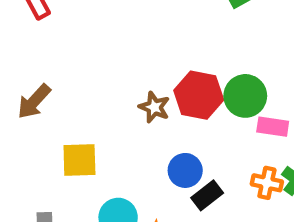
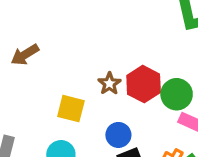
yellow square: (79, 160) -> (71, 109), moved

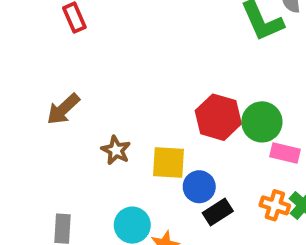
brown star: (109, 84) -> (116, 150), moved
yellow square: (71, 109) -> (168, 162), moved

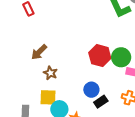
brown arrow: (63, 109) -> (39, 52), moved
yellow square: (168, 162) -> (48, 97), moved

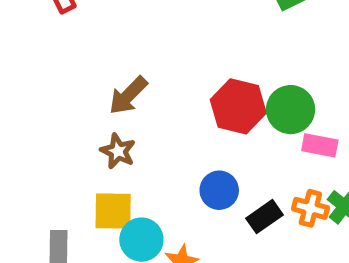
brown arrow: (39, 52) -> (128, 95), moved
black rectangle: (101, 102) -> (265, 217), moved

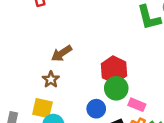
green circle: (291, 110) -> (116, 88), moved
pink rectangle: (320, 145) -> (137, 105), moved

